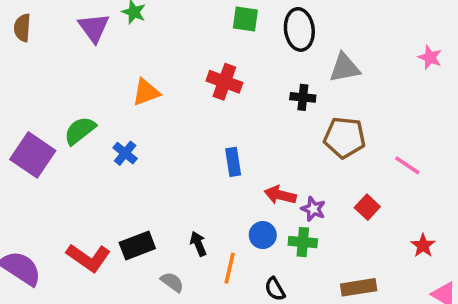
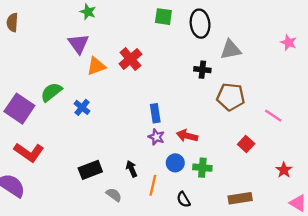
purple triangle: (94, 28) -> (78, 44), moved
red cross: (224, 82) -> (130, 59), moved, turned 30
purple star: (313, 209) -> (156, 137), moved
red L-shape: (89, 258) -> (29, 152), moved

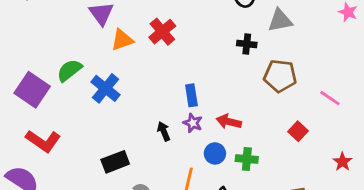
blue cross: (82, 107) -> (105, 88), size x1.5
black arrow: (132, 169) -> (164, 131), moved

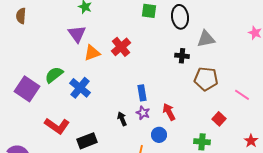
red arrow: (229, 122) -> (169, 112), turned 48
red L-shape: (43, 141) -> (57, 126), moved
green cross: (247, 159) -> (202, 142), moved

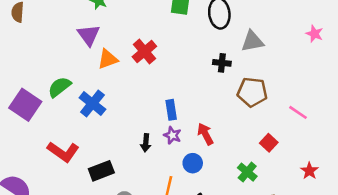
black arrow: (122, 119) -> (146, 143), turned -152
green cross: (202, 142) -> (247, 172), turned 35

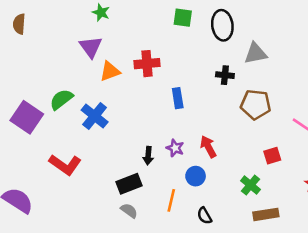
red cross: (144, 51) -> (147, 64), turned 35
blue rectangle: (171, 110) -> (178, 98), moved
red square: (269, 143) -> (272, 156), turned 30
black rectangle: (101, 171) -> (129, 184), moved

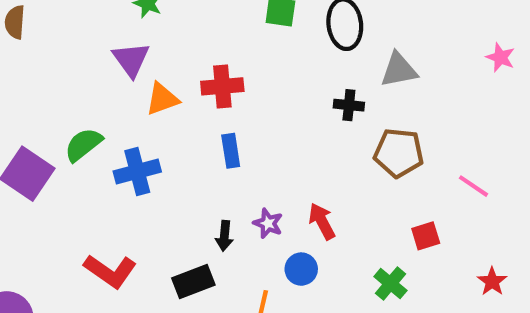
blue rectangle: (178, 98) -> (231, 151), moved
blue cross: (95, 116) -> (137, 172), turned 36
red L-shape: (65, 165) -> (110, 271), moved

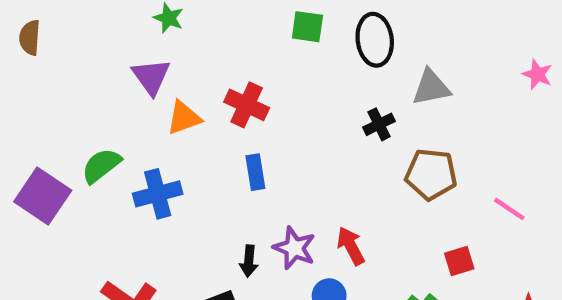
red cross: (222, 86) -> (247, 105), turned 30
black cross: (349, 105) -> (379, 124), turned -32
purple star: (268, 223) -> (294, 248), size x1.4

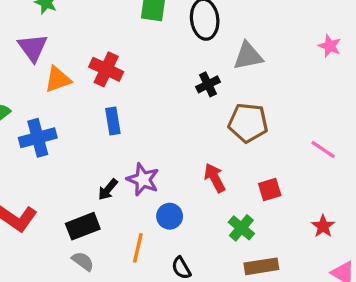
pink line: (509, 209) -> (323, 149), moved
red arrow: (351, 246) -> (215, 178), moved
black arrow: (249, 261) -> (108, 189), turned 35

